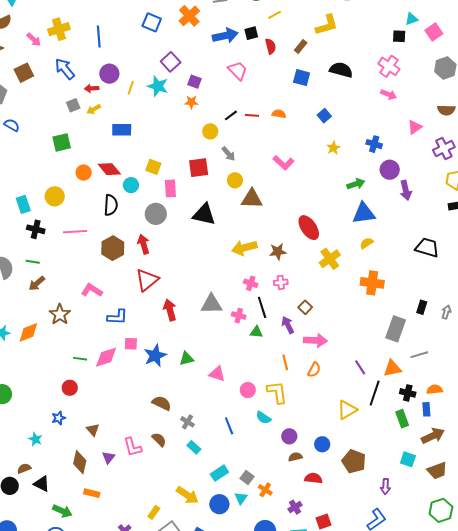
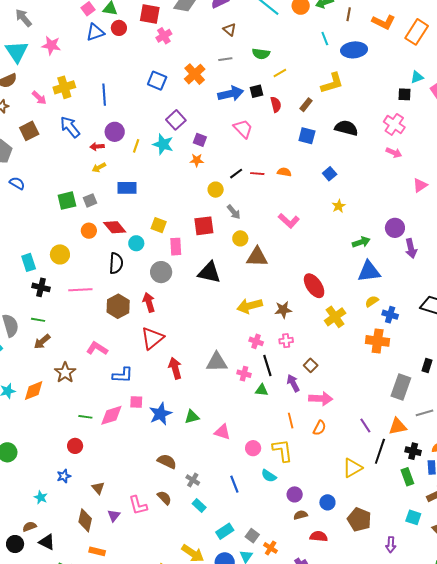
gray square: (73, 105) -> (90, 200), moved
blue cross: (374, 144) -> (390, 315), moved

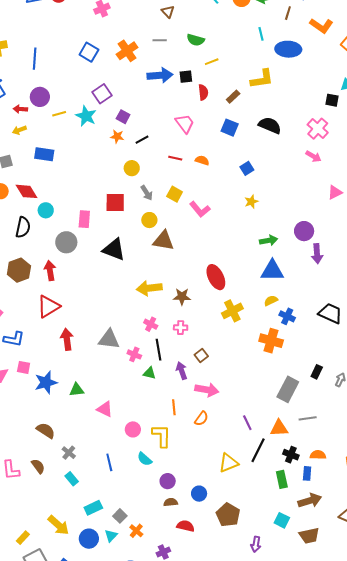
pink trapezoid: (243, 129) -> (185, 124), moved
yellow line: (136, 146) -> (59, 114), turned 48
black line: (236, 174) -> (142, 140), moved
yellow square: (159, 225) -> (175, 194), moved

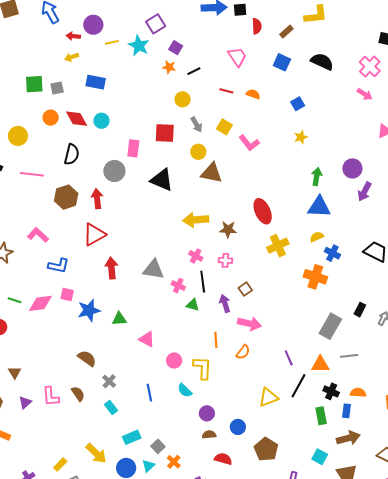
cyan circle: (46, 210) -> (101, 121), moved
green arrow: (269, 240) -> (317, 177), turned -72
purple arrow: (317, 254) -> (365, 192), turned 30

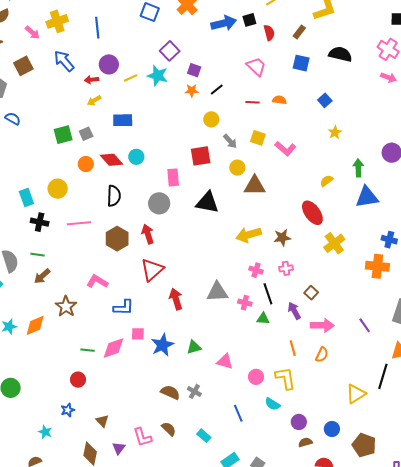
yellow semicircle: (317, 237) -> (327, 181), moved
purple line: (289, 358) -> (365, 325), moved
gray cross: (109, 381) -> (194, 391), moved

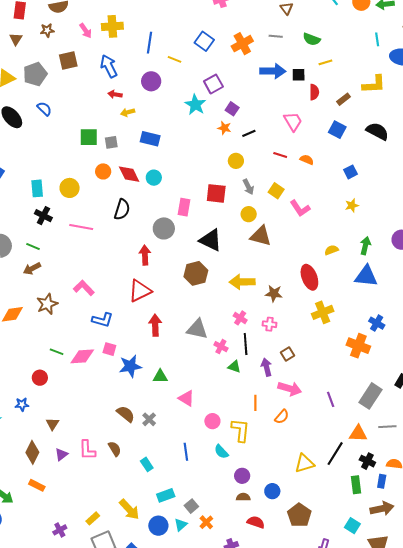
yellow line: (131, 78) -> (174, 59), moved, turned 32
red arrow: (92, 80) -> (115, 94), moved
brown hexagon: (117, 239) -> (196, 273), moved

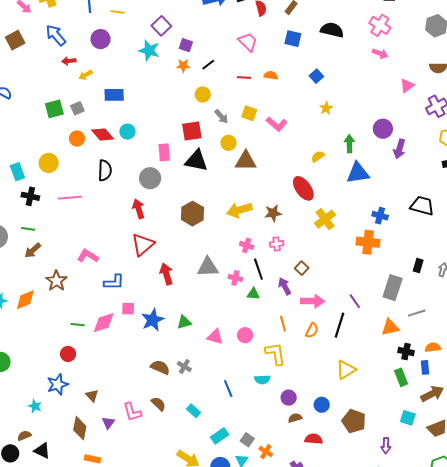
black triangle: (211, 240) -> (196, 161), moved
blue star: (22, 404) -> (58, 384), size x1.5
pink circle: (212, 421) -> (245, 335), moved
cyan semicircle: (221, 452) -> (262, 379), turned -35
black line: (335, 454) -> (340, 325), moved

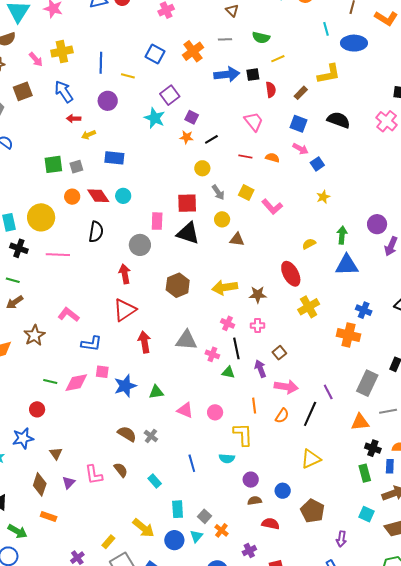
pink arrow: (380, 54) -> (300, 149), moved
brown triangle: (246, 161) -> (237, 239), size x0.7
yellow circle: (49, 163) -> (41, 217), size x1.4
cyan rectangle: (220, 436) -> (178, 509), turned -66

